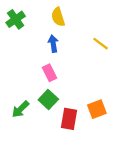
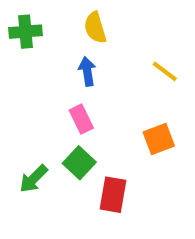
green cross: (16, 19) -> (26, 32), turned 30
orange square: (97, 109) -> (159, 139), moved

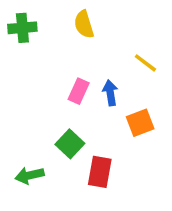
blue arrow: (87, 71) -> (110, 93), moved
pink rectangle: (81, 119) -> (79, 91), moved, turned 50
green arrow: (34, 179) -> (29, 175), moved, turned 32

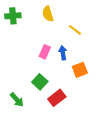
yellow line: (145, 63) -> (75, 30), moved
red rectangle: (100, 172) -> (57, 98), turned 42
green arrow: (29, 175) -> (17, 100), turned -119

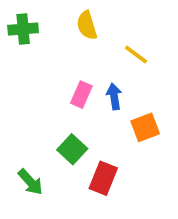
red rectangle: (57, 98) -> (103, 178), turned -30

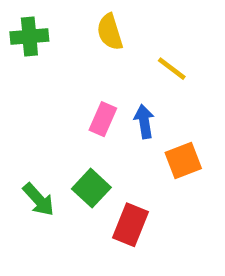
green arrow: (30, 182) -> (39, 200), moved

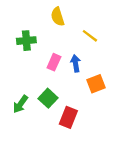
green cross: (29, 36) -> (26, 41), moved
green arrow: (39, 200) -> (20, 104), turned 78

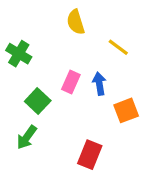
green cross: (26, 41) -> (19, 54), moved, turned 36
green square: (48, 98) -> (38, 101), moved

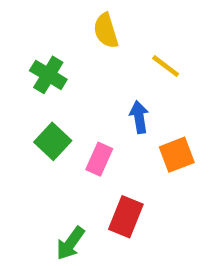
green cross: (19, 54) -> (48, 75), moved
pink rectangle: (71, 82) -> (99, 159), moved
green arrow: (27, 137) -> (70, 243), moved

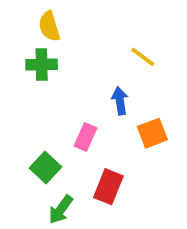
yellow semicircle: (106, 31) -> (49, 26), moved
green cross: (48, 75) -> (42, 64), turned -32
green square: (53, 141) -> (45, 168), moved

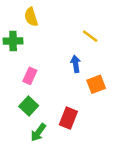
green cross: (42, 64) -> (13, 41), moved
pink rectangle: (86, 137) -> (30, 76), moved

